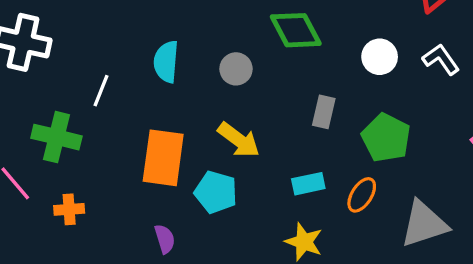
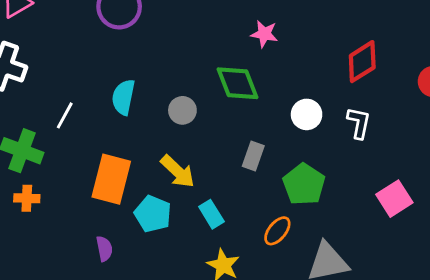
white L-shape: (441, 59) -> (359, 123), turned 40
cyan rectangle: (308, 184) -> (211, 214), moved, turned 64
orange cross: (69, 209) -> (27, 198), moved

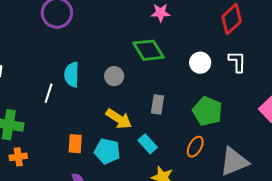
white line: (65, 115) -> (49, 93), moved
gray rectangle: (253, 156) -> (157, 105), moved
orange rectangle: (111, 179) -> (75, 144), moved, size x0.6

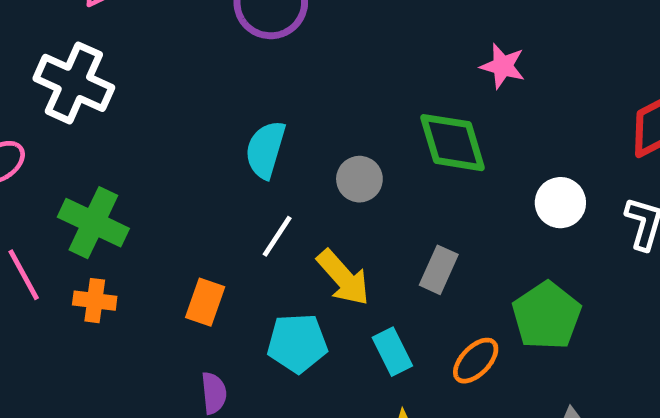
white line: (49, 93) -> (277, 236), moved
orange rectangle: (75, 144) -> (205, 302), moved
orange ellipse: (195, 147) -> (476, 361), moved
cyan pentagon: (107, 151) -> (297, 343), turned -30

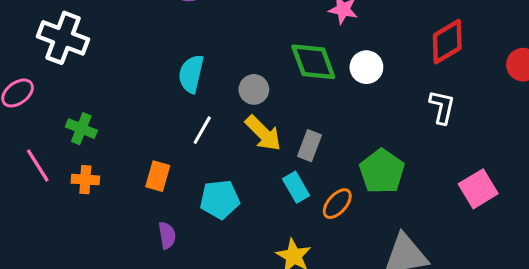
white circle: (560, 203) -> (366, 67), moved
green cross: (93, 223) -> (81, 129), size x0.7
yellow arrow: (343, 278) -> (263, 133), moved
cyan rectangle: (392, 352) -> (296, 187), moved

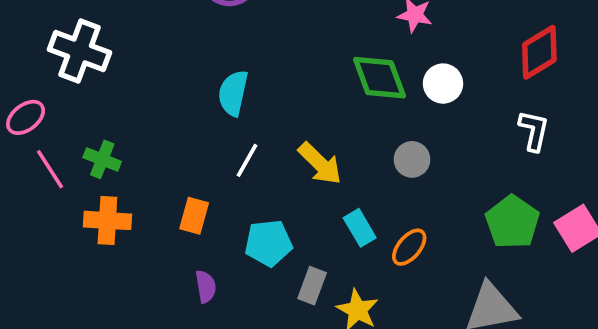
gray circle: (254, 89) -> (412, 159), moved
gray rectangle: (309, 146) -> (312, 286), moved
pink line: (38, 166) -> (50, 169), moved
green pentagon: (382, 171) -> (512, 222), moved
orange cross: (85, 180) -> (107, 220), size x1.4

